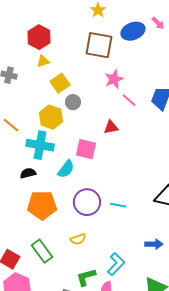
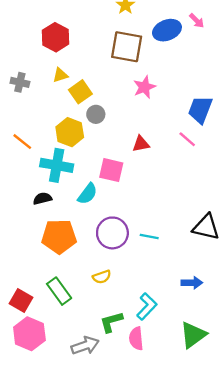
yellow triangle: (43, 61) -> (60, 75), moved
pink line: (129, 100) -> (187, 139), moved

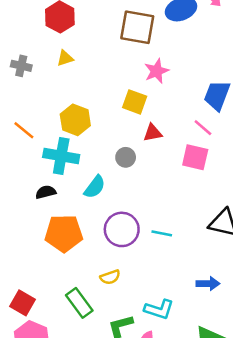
yellow square: (80, 92) -> (135, 102), moved, turned -35
gray circle: (96, 114) -> (126, 157), moved
pink square: (111, 170) -> (195, 157), moved
green rectangle: (59, 291) -> (79, 303), moved
cyan L-shape: (147, 306) -> (159, 309), turned 64

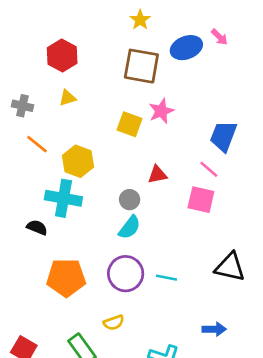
yellow square: (135, 102) -> (130, 124), moved
orange line: (24, 130) -> (37, 144), moved
cyan semicircle: (95, 187) -> (130, 227), moved
black semicircle: (46, 192) -> (37, 227), moved, turned 36

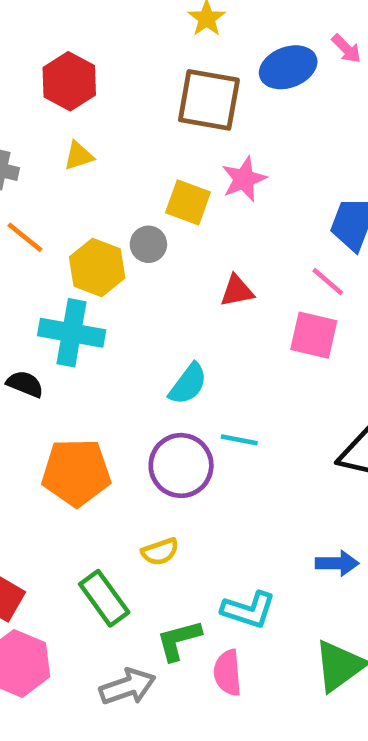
gray circle: (130, 200) -> (148, 244), moved
cyan line: (167, 278) -> (239, 440), moved

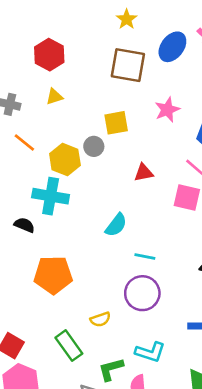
blue ellipse: (288, 67) -> (172, 47), turned -32
pink star: (244, 179) -> (167, 110), moved
yellow square: (188, 202) -> (116, 123), turned -30
purple circle: (181, 465) -> (142, 293), moved

